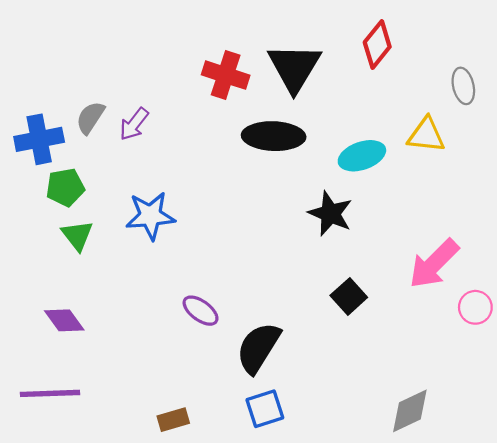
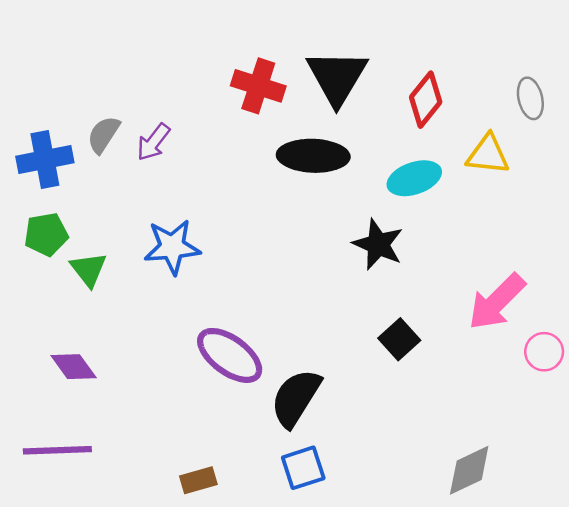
red diamond: (377, 44) -> (426, 100), moved
green pentagon: (65, 187) -> (46, 234), moved
purple ellipse: (201, 311) -> (230, 355), size x1.6

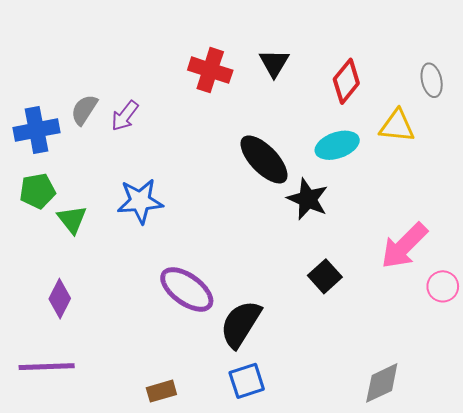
black triangle: (337, 77) -> (274, 63), size x0.6
black ellipse: (313, 156) -> (264, 159), moved, turned 44
purple diamond: (74, 367) -> (60, 299), turned 63

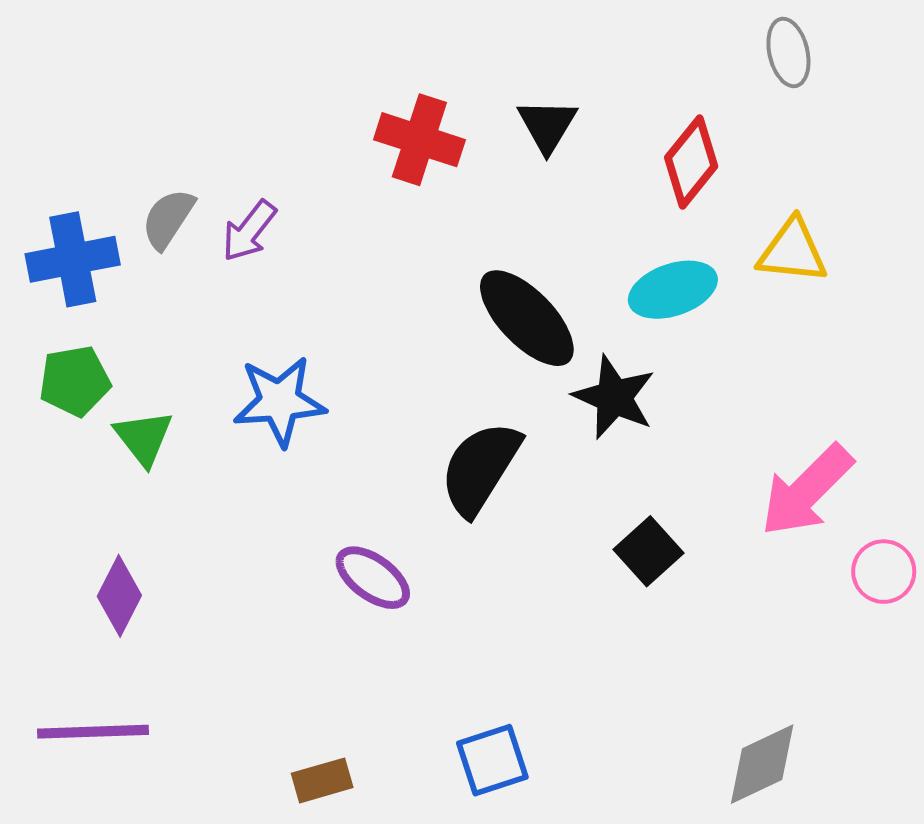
gray ellipse: (432, 80) -> (788, 52), moved
purple ellipse: (187, 289) -> (373, 578), size x0.7
black semicircle: (241, 324) -> (480, 468), moved

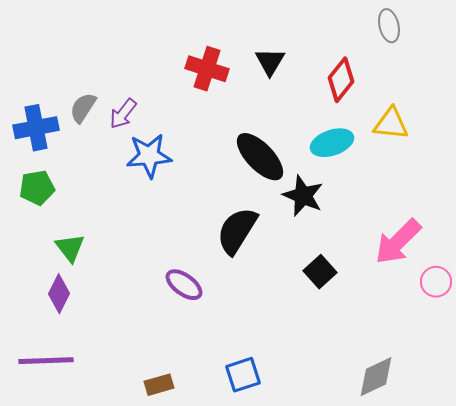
blue star: (280, 401) -> (149, 156), moved
green triangle: (144, 438) -> (70, 248), moved

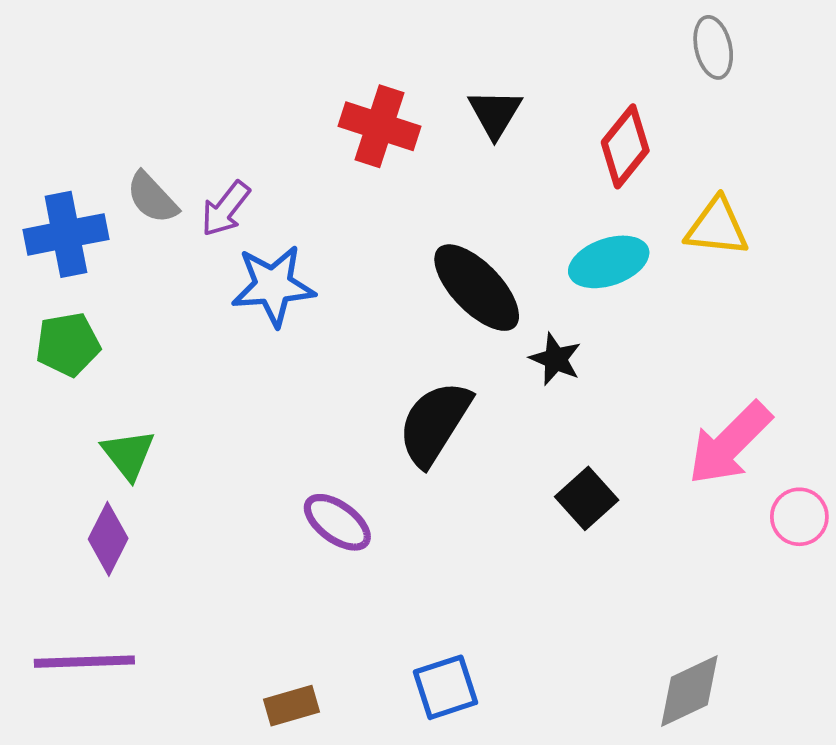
gray semicircle: (83, 108) -> (152, 198), turned -76
black star: (303, 196) -> (556, 359), size x0.7

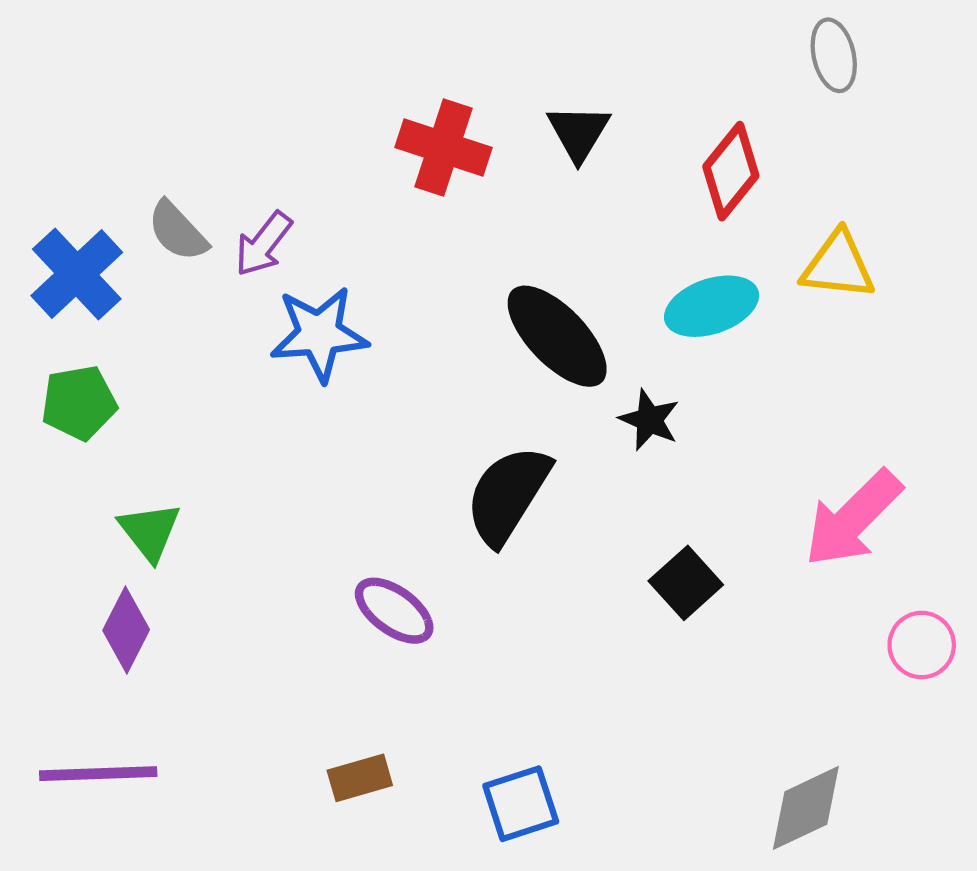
blue cross: (66, 234) -> (77, 274), turned -32
pink circle: (799, 517) -> (922, 645), moved
brown rectangle: (291, 706) -> (360, 778), moved

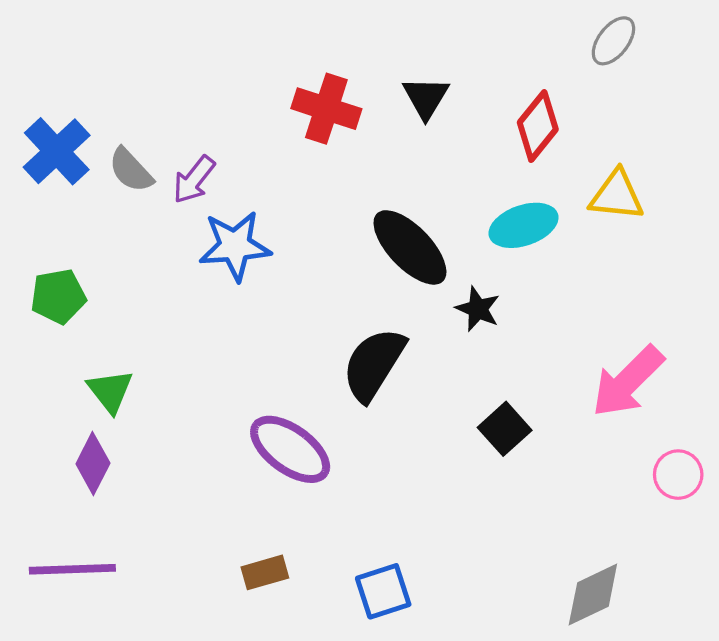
gray ellipse: (834, 55) -> (613, 41), turned 51
blue cross: (77, 274) -> (57, 151), moved
purple ellipse: (394, 611) -> (290, 449), size x1.4

